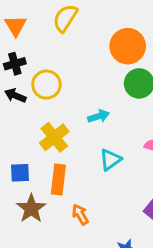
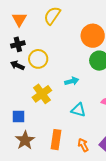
cyan triangle: (110, 160) -> (78, 110), turned 49
orange rectangle: (58, 180) -> (56, 140), moved
orange arrow: (80, 215) -> (83, 145), moved

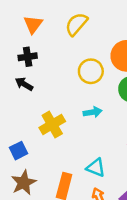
yellow circle: (38, 59) -> (91, 71), moved
cyan triangle: (78, 110) -> (96, 168), moved
blue square: (18, 116) -> (18, 151), turned -32

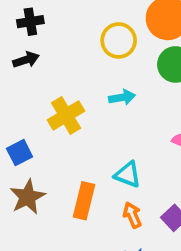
black arrow: (24, 84) -> (26, 60), turned 132

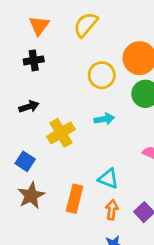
black arrow: (26, 60) -> (29, 107), moved
blue square: (20, 153) -> (25, 161), turned -30
orange arrow: (132, 215) -> (112, 210), turned 30

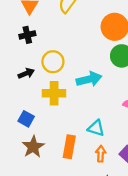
yellow circle: (102, 75) -> (53, 62), moved
cyan arrow: (104, 119) -> (89, 79), size x1.5
yellow cross: (61, 133) -> (54, 93), turned 35

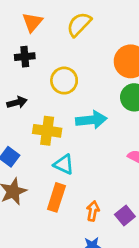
yellow circle: (53, 62) -> (64, 81), moved
cyan triangle: (96, 128) -> (64, 164), moved

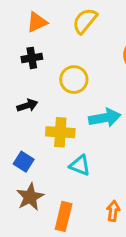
orange triangle: (32, 22) -> (37, 22), turned 30
orange rectangle: (56, 197) -> (64, 216), moved

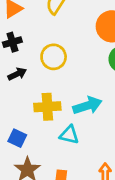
black arrow: (27, 105) -> (17, 74), moved
cyan arrow: (105, 118) -> (87, 106), moved

